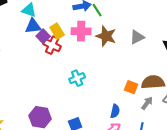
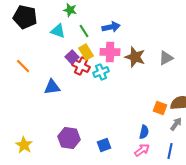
green line: (97, 10) -> (84, 31), moved
blue triangle: (33, 26) -> (52, 87), moved
cyan cross: (77, 78) -> (101, 72), moved

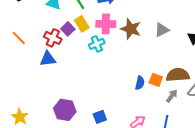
red cross: (81, 66) -> (53, 38), moved
blue semicircle: (144, 132) -> (140, 83), moved

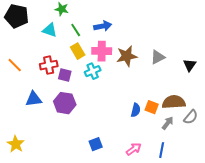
purple square: (68, 29) -> (65, 75), moved, turned -32
brown star: (131, 29) -> (127, 56), turned -30
red cross: (53, 38) -> (49, 65), turned -36
blue triangle: (48, 59) -> (34, 99), moved
purple hexagon: (65, 110) -> (65, 103), moved

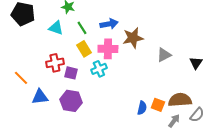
brown star: (127, 56) -> (133, 38), moved
orange line: (15, 65) -> (21, 78), moved

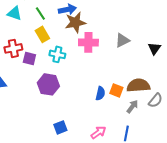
brown star: (133, 38) -> (75, 22), moved
pink cross: (108, 49) -> (88, 42), moved
cyan cross: (99, 69) -> (57, 54), turned 35
purple hexagon: (71, 101) -> (48, 84), moved

